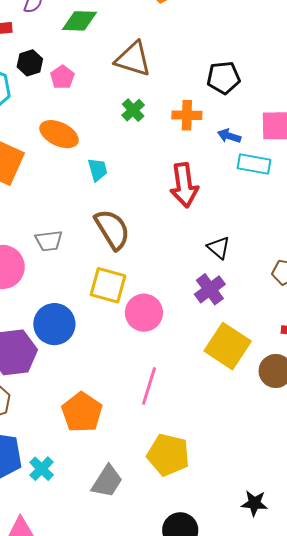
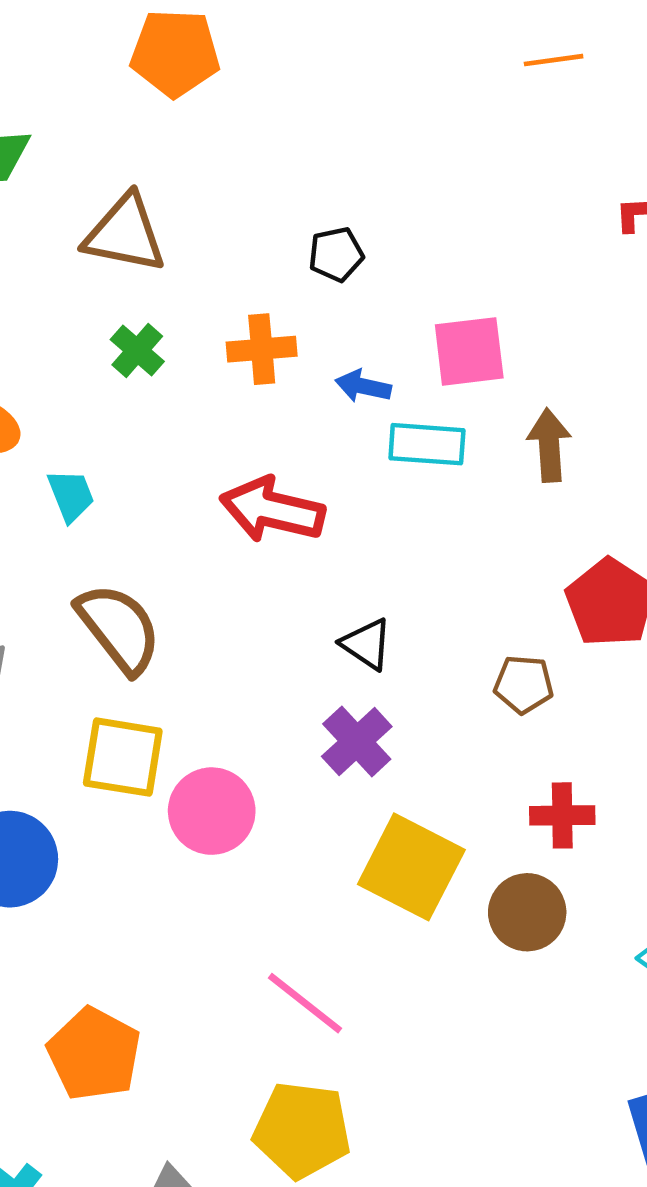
black pentagon: (223, 78) -> (336, 254), size x0.7
red arrow: (184, 185) -> (272, 510), turned 117
pink line: (149, 386) -> (305, 1003), moved, turned -63

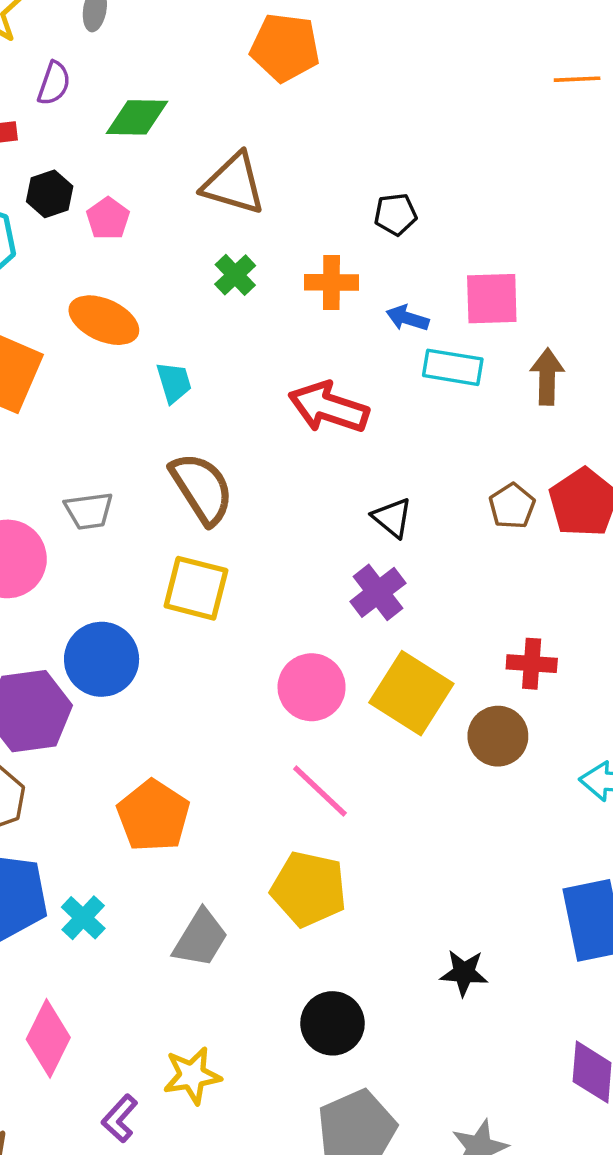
brown pentagon: (524, 684) -> (512, 506), moved, turned 30
pink circle: (212, 811) -> (312, 687), moved

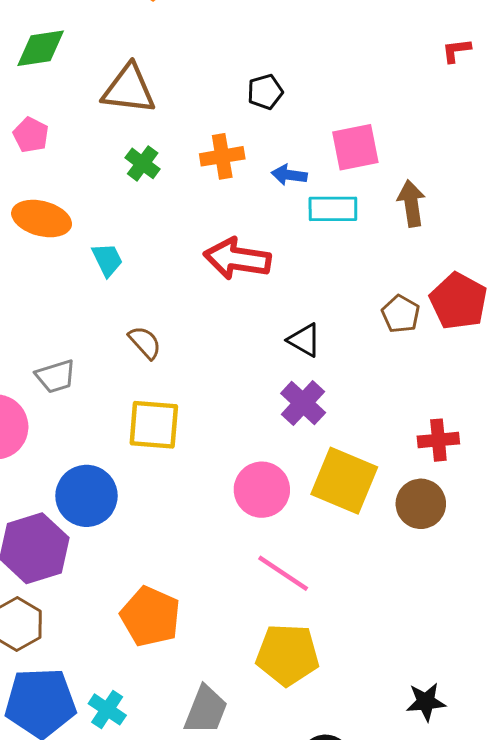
brown semicircle: (202, 488) -> (145, 342), size x0.6

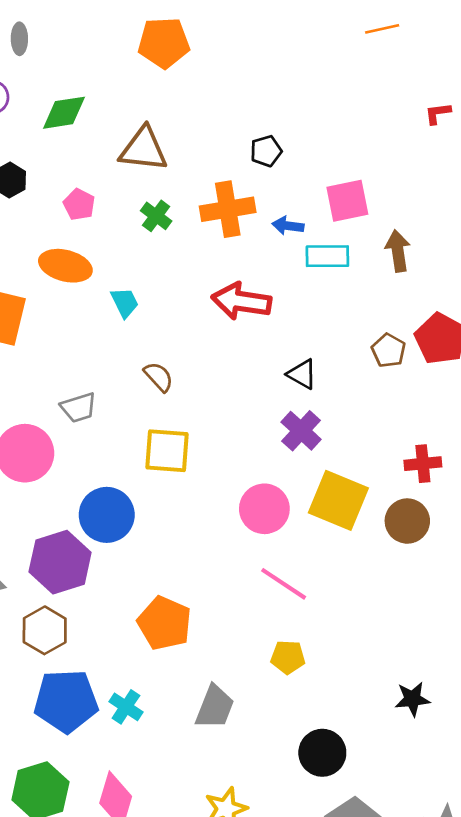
pink pentagon: (31, 135) -> (79, 205), moved
orange cross: (222, 156) -> (228, 209), size x1.4
yellow pentagon: (287, 655) -> (288, 657), size x0.6

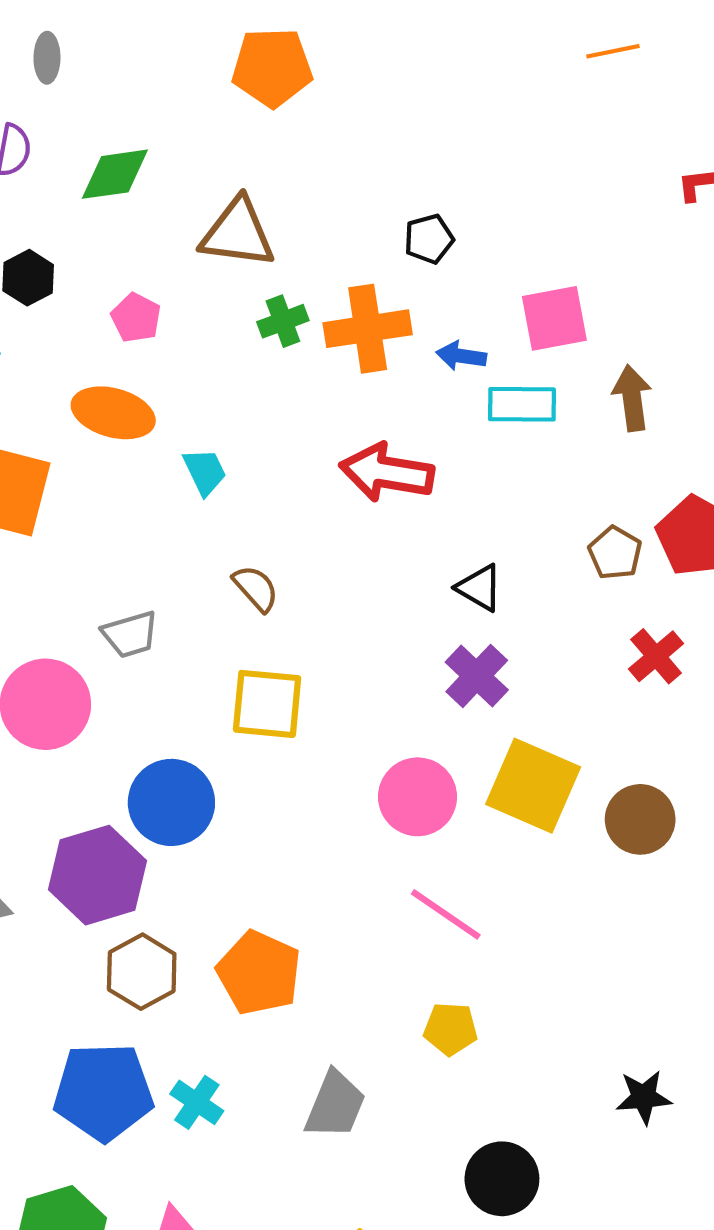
green cross: (156, 216) -> (283, 321), moved, turned 32
red cross: (423, 464) -> (656, 656), moved, turned -36
brown hexagon: (45, 630) -> (142, 972), moved

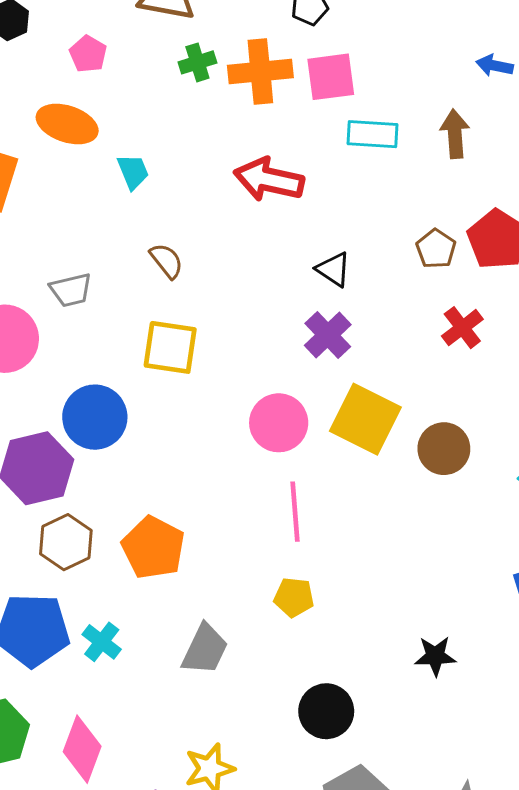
pink square: (554, 318) -> (331, 77), moved
blue arrow: (461, 356) -> (495, 66), moved
pink line: (446, 914) -> (295, 512), turned 48

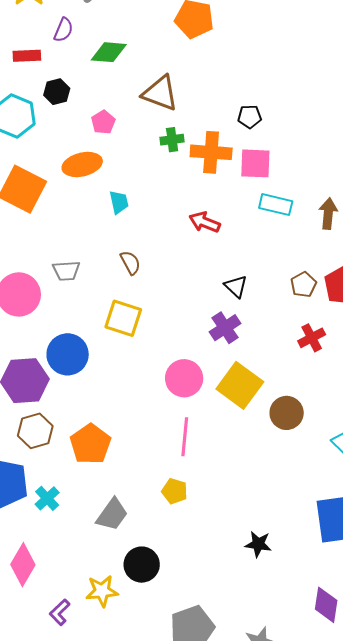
orange ellipse: (67, 124) -> (82, 165), turned -42
red arrow: (269, 180) -> (205, 222), size x0.7
black circle: (326, 711) -> (142, 565), moved

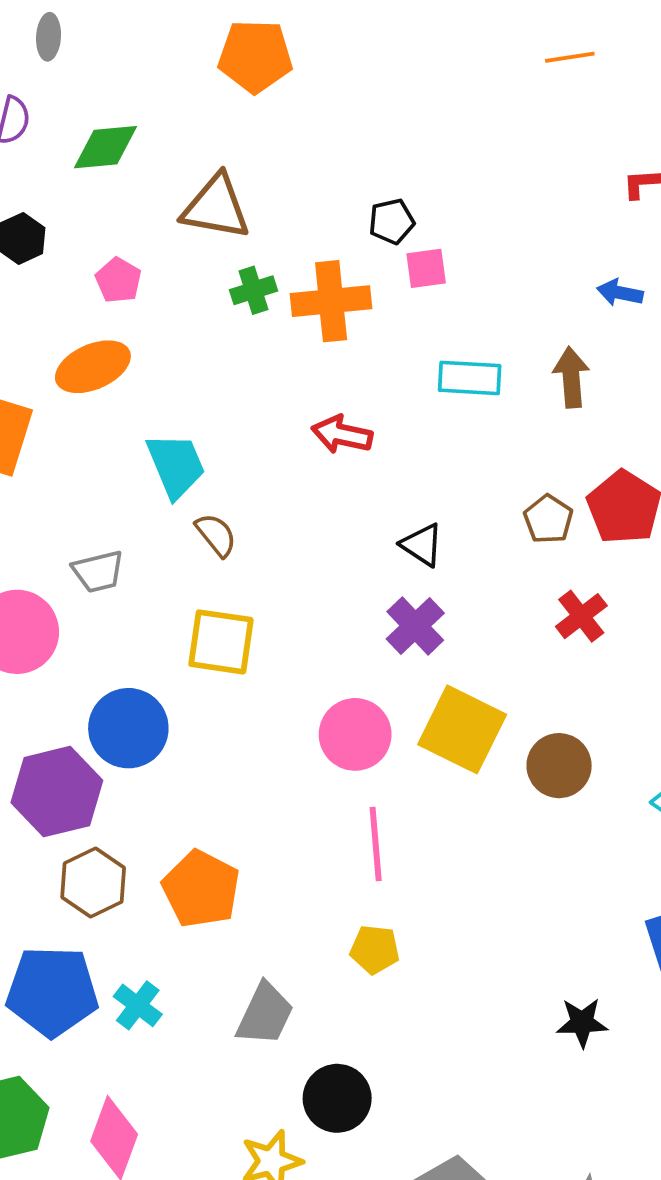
pink square: (255, 163) -> (426, 268), moved, size x0.7
cyan trapezoid: (119, 202) -> (176, 465), moved, size x1.5
black star: (258, 544) -> (582, 1023), moved

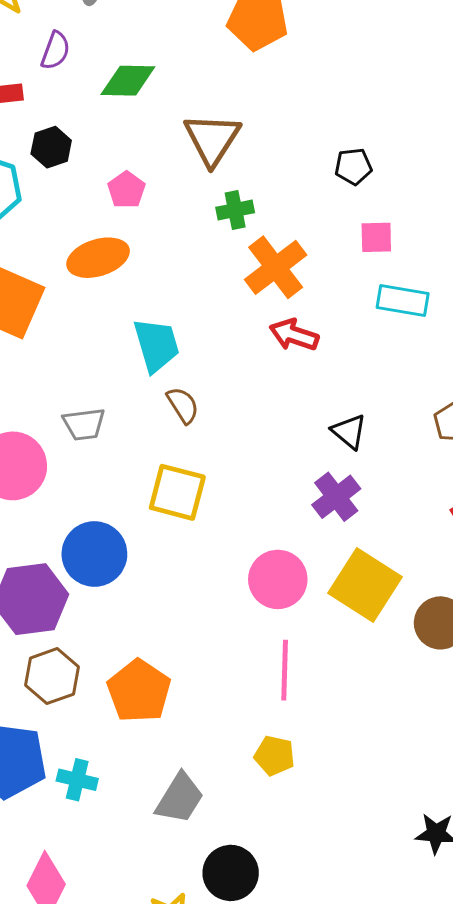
brown triangle: (216, 207) -> (212, 139), turned 46
pink square: (426, 268) -> (376, 237), moved
orange cross: (331, 301) -> (276, 267), moved, turned -38
cyan cross: (138, 1005) -> (77, 780), turned -30

